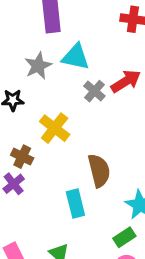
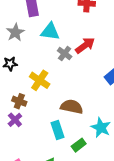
gray star: (38, 66) -> (15, 32), moved
brown semicircle: (99, 171) -> (72, 107), turned -60
green rectangle: (124, 237) -> (79, 145), moved

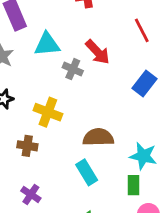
red arrow: (85, 45) -> (98, 52), turned 96
purple cross: (15, 120) -> (31, 194), moved
green rectangle: (79, 145) -> (134, 185), moved, turned -40

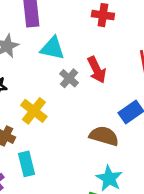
brown semicircle: (98, 137) -> (104, 136), moved
cyan rectangle: (87, 172) -> (26, 164), moved

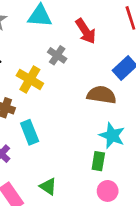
gray cross: (69, 78) -> (57, 55), moved

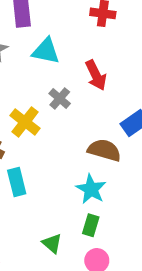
cyan star: (112, 136) -> (91, 189), moved
green triangle: (48, 186) -> (52, 243), moved

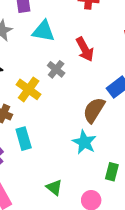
brown semicircle: (104, 150) -> (94, 110), turned -72
green rectangle: (91, 225) -> (112, 172), moved

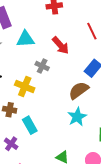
brown semicircle: (94, 110) -> (79, 90), turned 35
cyan star: (84, 142) -> (77, 117), turned 30

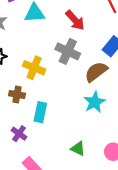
gray cross: (42, 66) -> (68, 51), moved, size x1.5
cyan rectangle: (30, 125) -> (40, 112), turned 42

